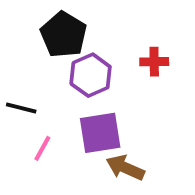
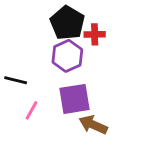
black pentagon: (64, 35) -> (67, 23), moved
red cross: (154, 62) -> (95, 34), moved

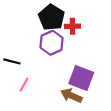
purple square: (75, 99) -> (81, 78), moved, turned 30

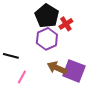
red cross: (72, 26) -> (66, 24), turned -32
brown arrow: (71, 96) -> (57, 68), moved

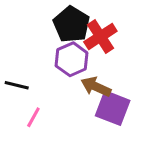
red cross: (66, 24) -> (100, 36), size x1.5
brown arrow: (57, 68) -> (96, 87), moved

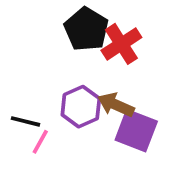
purple hexagon: (72, 59) -> (81, 107), moved
black line: (17, 85) -> (25, 121), moved

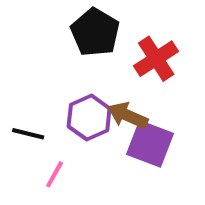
red cross: (121, 44) -> (156, 59), moved
pink line: (40, 142) -> (55, 174), moved

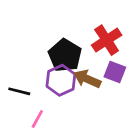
black pentagon: (95, 32) -> (65, 55), moved
purple square: (150, 144) -> (115, 72), moved, size x0.7

